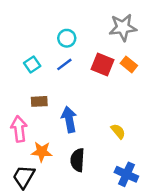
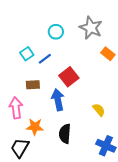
gray star: (123, 27) -> (91, 28), moved, turned 30
blue line: (64, 64) -> (45, 59), moved
red square: (103, 64) -> (69, 77), moved, turned 30

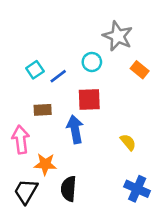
cyan circle: (56, 32) -> (92, 62), moved
red square: (69, 77) -> (89, 100), turned 36
black semicircle: (65, 134) -> (69, 189), moved

